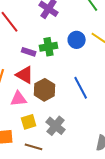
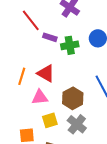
purple rectangle: (29, 52) -> (50, 37), moved
brown hexagon: (45, 90) -> (73, 98), moved

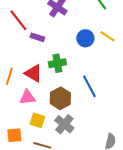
green cross: (70, 45) -> (57, 63), moved
yellow square: (50, 120) -> (37, 120), turned 35

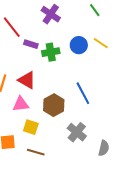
green cross: (57, 63) -> (51, 52), moved
gray cross: (64, 124) -> (77, 132), moved

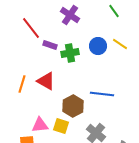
blue line: (83, 93) -> (102, 94), turned -55
pink triangle: (21, 104) -> (40, 125), moved
yellow square: (31, 127) -> (61, 126), moved

